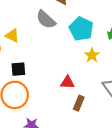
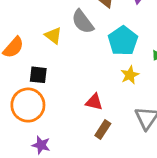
yellow triangle: (12, 36) -> (53, 36), moved

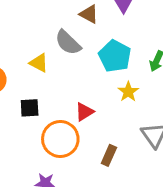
red triangle: (94, 102) -> (84, 112), moved, turned -36
orange circle: (28, 105) -> (60, 139), moved

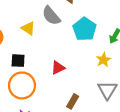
yellow star: (128, 92) -> (103, 60), moved
orange circle: (60, 139) -> (22, 85), moved

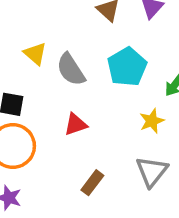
gray semicircle: (51, 16) -> (71, 70), moved

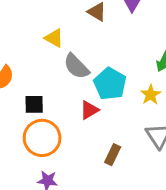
yellow triangle: (35, 54) -> (54, 38), moved
cyan pentagon: (127, 67) -> (110, 84), moved

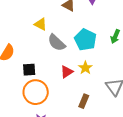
cyan pentagon: (110, 84) -> (85, 40), moved
yellow star: (151, 95) -> (85, 68), moved

